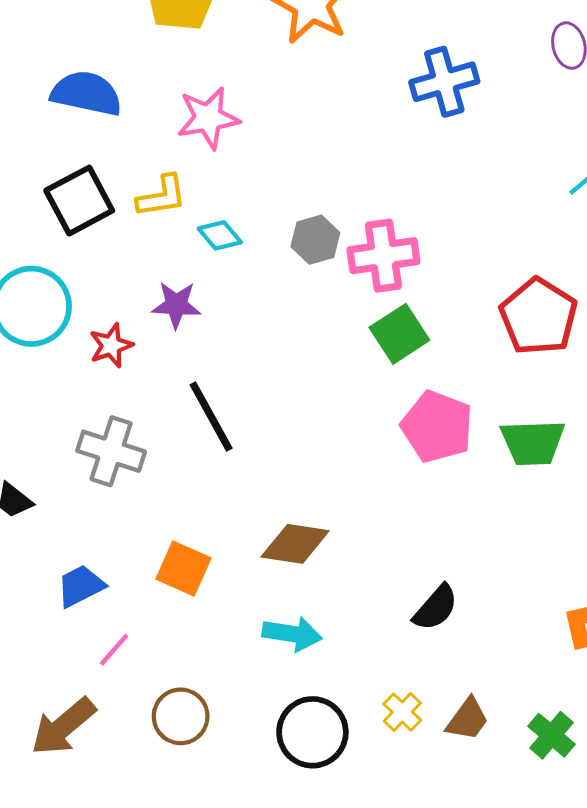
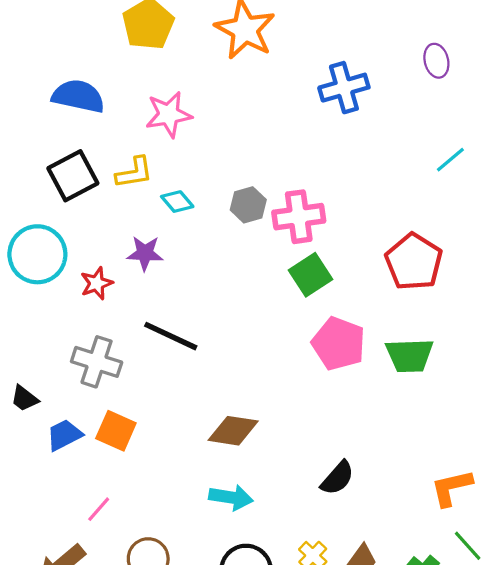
black line: (211, 416) -> (171, 336), turned -36
orange square: (184, 569) -> (116, 431), moved
blue trapezoid: (81, 586) -> (64, 435), moved

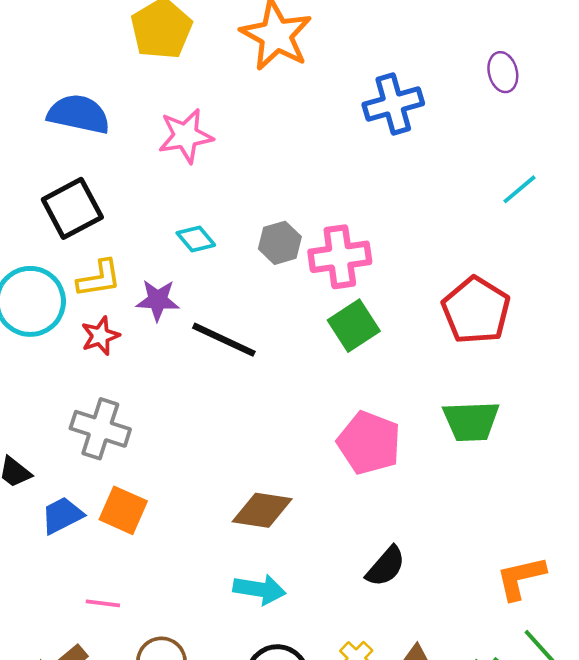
yellow L-shape: (134, 173) -> (99, 278), moved
black line: (171, 336) -> (224, 340), moved
pink pentagon: (339, 344) -> (369, 443), moved
pink line: (99, 509) -> (103, 603), turned 56

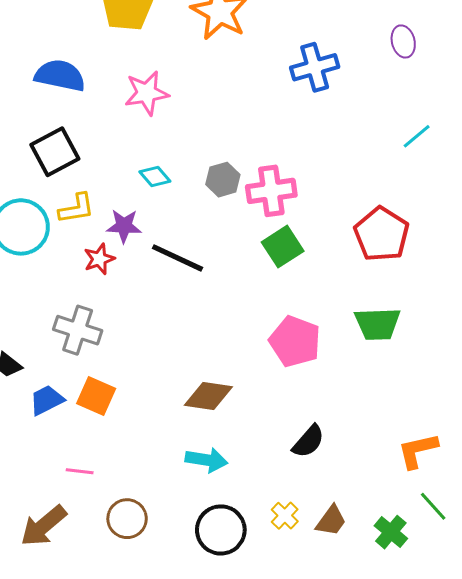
red star: (100, 336) -> (99, 259), moved

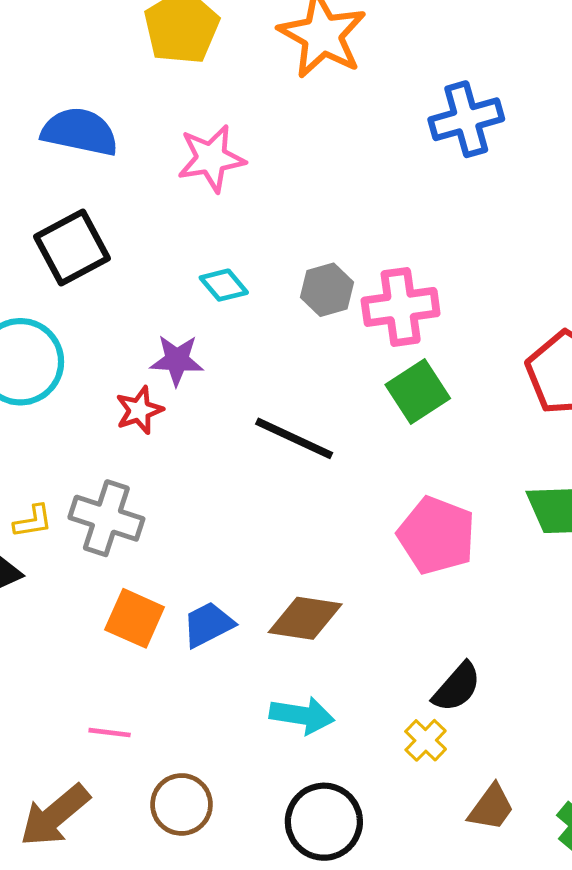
yellow L-shape: (77, 208) -> (33, 521), moved, size x0.7
black line: (178, 258) -> (294, 438), moved
blue trapezoid: (47, 400) -> (208, 625), moved
yellow cross: (285, 516) -> (426, 740), moved

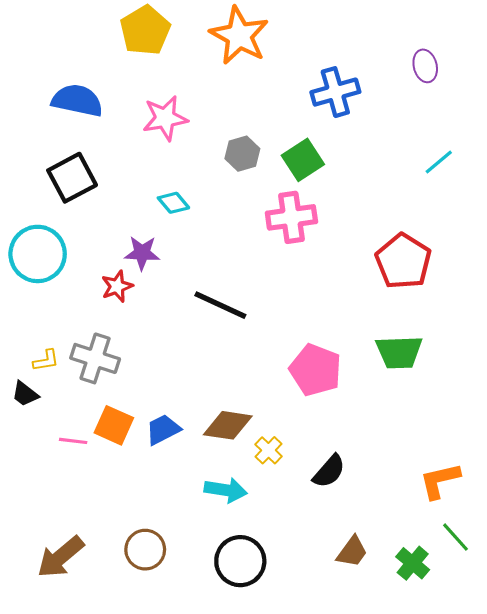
gray hexagon: (327, 290) -> (242, 154), moved
green square: (418, 391) -> (303, 160), moved
pink line: (110, 733) -> (73, 441), moved
yellow cross: (426, 740) -> (268, 450), moved

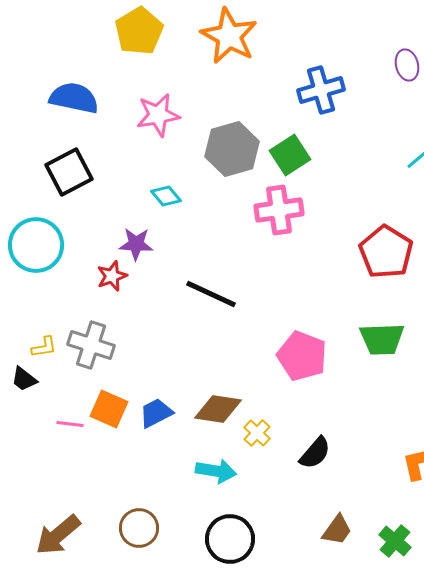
gray hexagon: (242, 154) -> (232, 149), size x1.6

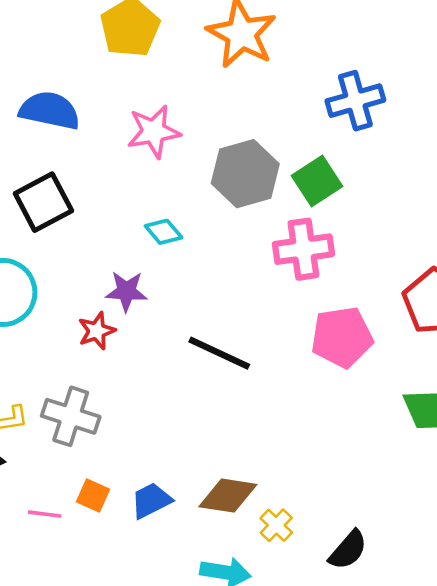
pink pentagon: (302, 356) -> (342, 337), moved, turned -30
orange square: (109, 409) -> (93, 496), size x0.7

